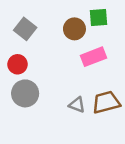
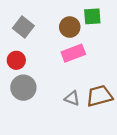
pink rectangle: (93, 57) -> (73, 53), moved

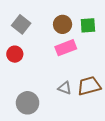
green square: (92, 16) -> (88, 25), moved
gray circle: (23, 88) -> (28, 103), moved

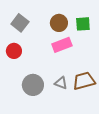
gray circle: (28, 103) -> (33, 85), moved

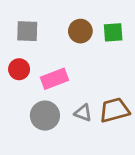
gray square: (20, 23) -> (27, 31), turned -36
pink rectangle: (62, 45) -> (54, 79), moved

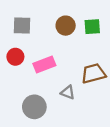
brown trapezoid: (114, 110) -> (93, 73), moved
gray circle: (45, 116) -> (34, 107), moved

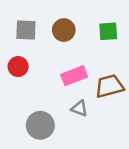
brown circle: (66, 26) -> (64, 30), moved
pink rectangle: (44, 65) -> (74, 76), moved

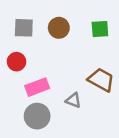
pink rectangle: (74, 76) -> (37, 87), moved
brown trapezoid: (109, 86) -> (101, 80), turned 44

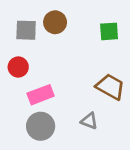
brown circle: (59, 28) -> (55, 22), moved
gray triangle: (73, 100) -> (89, 121), moved

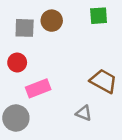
green square: (109, 31) -> (99, 16), moved
gray circle: (41, 126) -> (16, 118), moved

